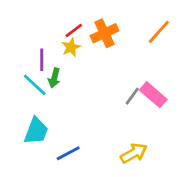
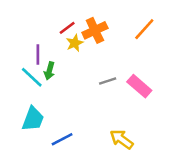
yellow star: (71, 47) -> (75, 43), moved
gray line: (132, 96) -> (108, 81), moved, turned 36
yellow arrow: (134, 153) -> (122, 139), turned -115

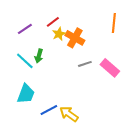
orange line: (144, 29) -> (114, 23), turned -36
orange cross: (95, 30) -> (75, 38), moved, turned -36
purple line: (38, 54) -> (25, 29), moved, turned 56
yellow arrow: (122, 139) -> (69, 114), moved

